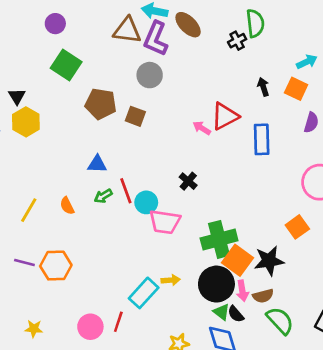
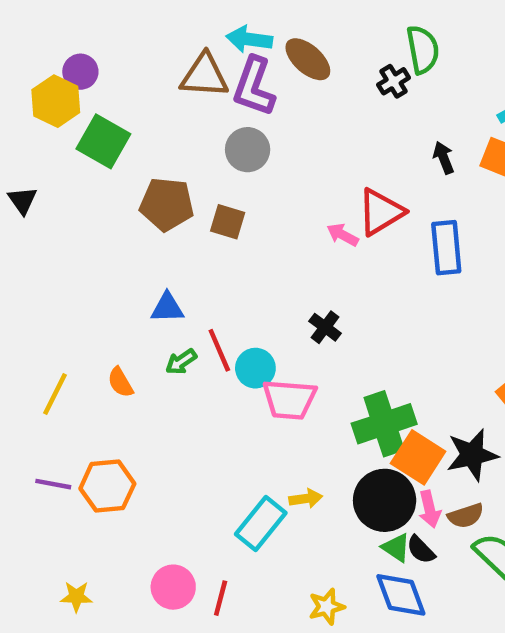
yellow hexagon: (26, 122) -> (56, 101), moved
red line: (118, 322) -> (221, 598), moved

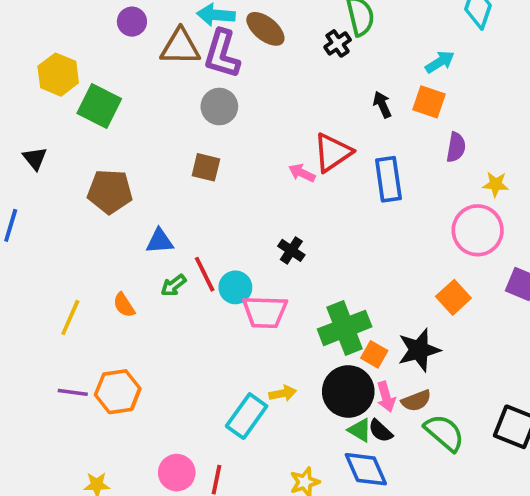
purple circle: (80, 72) -> (132, 22), moved
brown pentagon: (167, 204) -> (110, 192), moved
orange square: (418, 457) -> (374, 354), size x0.6

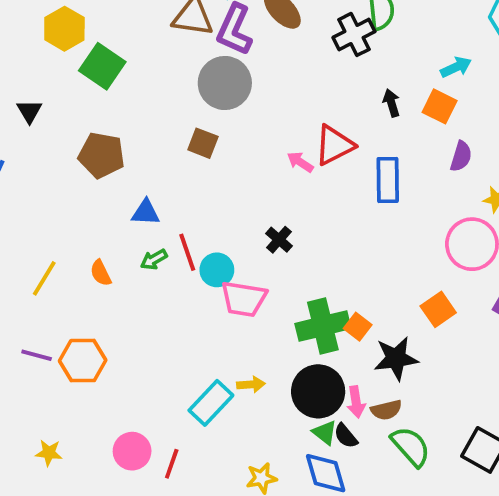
black cross: (338, 43) -> (354, 34), size x1.5
gray circle: (219, 107) -> (225, 83), size x1.4
orange square: (374, 354) -> (358, 327), moved

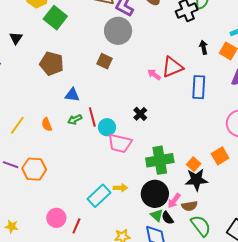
orange square: (358, 327) -> (194, 164), moved
pink arrow: (356, 402) -> (174, 201), turned 42
yellow star: (49, 453) -> (12, 226), moved

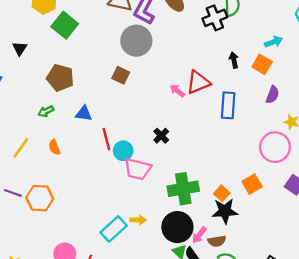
green arrow: (75, 119) -> (46, 111), moved

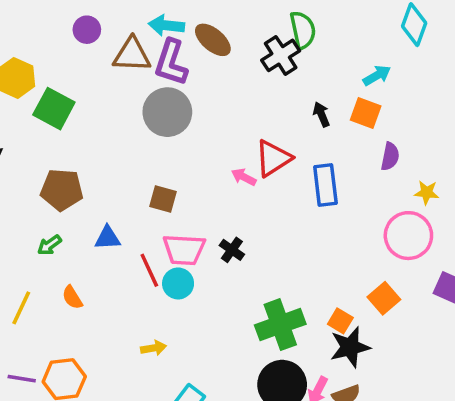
brown square: (121, 75) -> (163, 199), moved
pink trapezoid: (138, 169) -> (184, 250), moved
yellow arrow: (138, 220) -> (154, 348), moved

